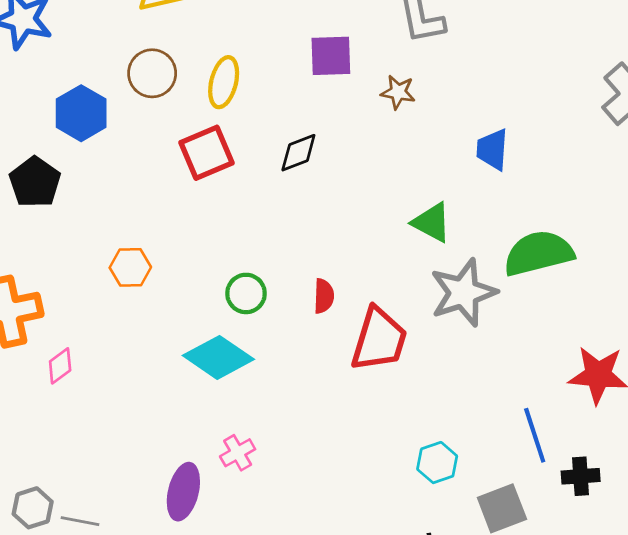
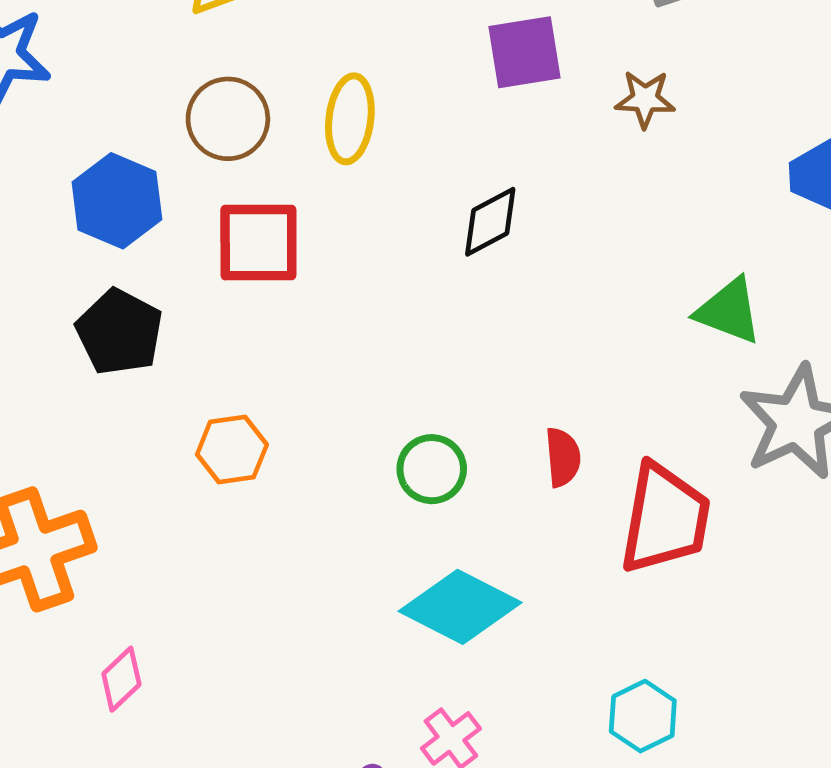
red square: (206, 153) -> (258, 243), moved, turned 30
black pentagon: (35, 182) -> (119, 332), moved
cyan diamond: (218, 357) -> (460, 607), moved
pink diamond: (60, 366) -> (121, 679), moved
cyan hexagon: (437, 463) -> (643, 716), moved

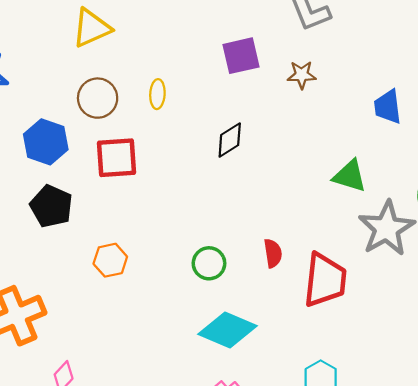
yellow ellipse: (350, 119) -> (157, 94), size x0.7

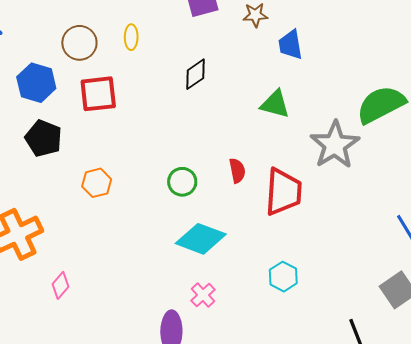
blue trapezoid: (388, 107) -> (290, 45), moved
green triangle: (350, 176) -> (275, 104), moved

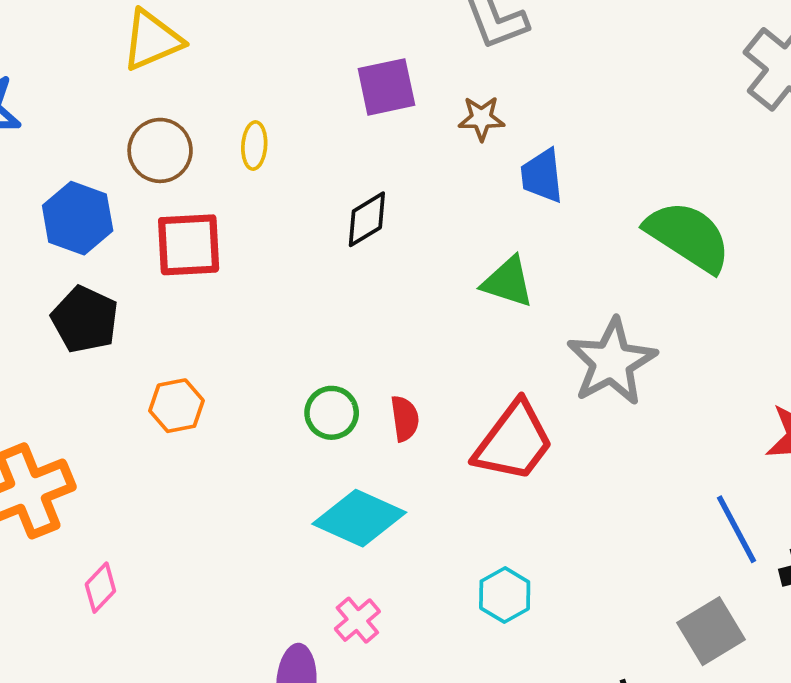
green semicircle: (381, 105) -> (688, 236), moved, turned 57
red semicircle: (237, 171) -> (405, 418), moved
red trapezoid: (283, 192) -> (514, 442), turned 30

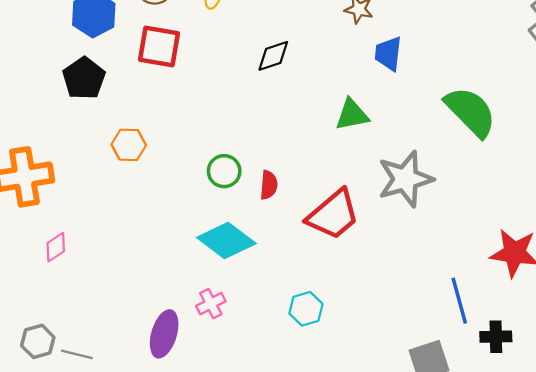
green triangle: (508, 282) -> (352, 115), turned -42

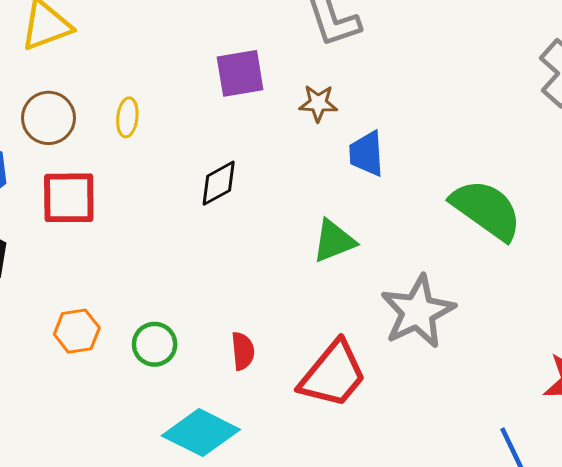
orange hexagon: (129, 145) -> (77, 331), moved
green circle: (224, 171) -> (155, 344), moved

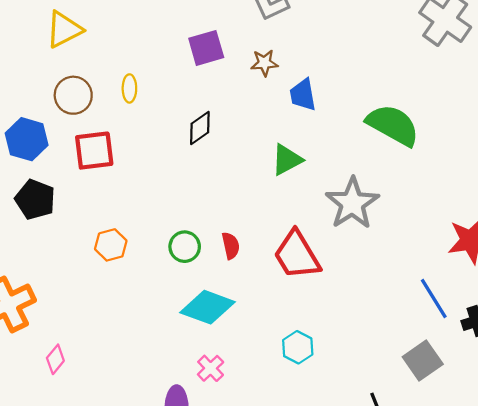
green circle: (155, 344) -> (185, 247), moved
red trapezoid: (333, 374) -> (297, 255), turned 116

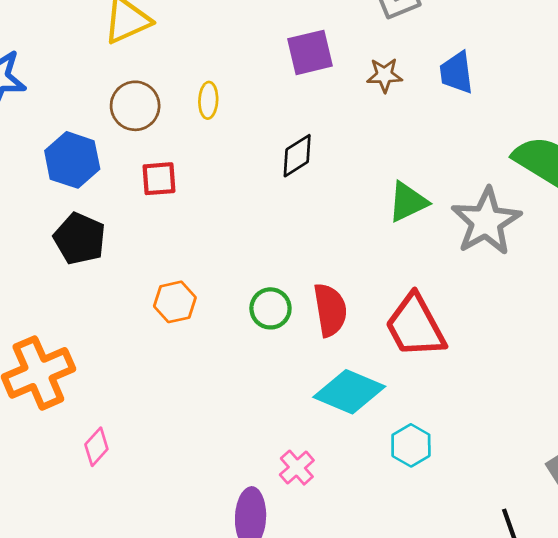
blue trapezoid: (303, 95) -> (457, 73), moved
red square: (94, 151) -> (159, 179), size x0.7
gray star: (352, 203) -> (486, 221), moved
red semicircle: (231, 246) -> (330, 310), size x1.5
cyan diamond: (207, 307) -> (349, 392), moved

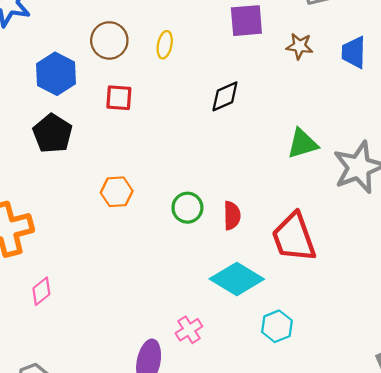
red semicircle: (330, 310) -> (232, 216), size x0.7

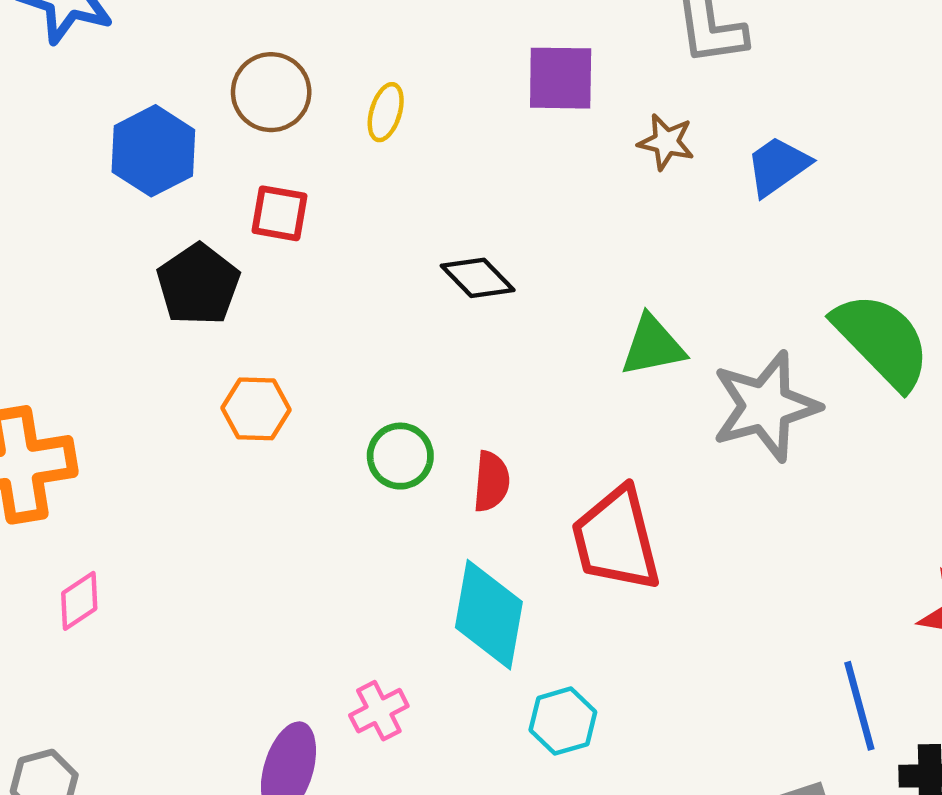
blue trapezoid: (354, 52) -> (778, 166), turned 48
black diamond: (225, 96) -> (478, 278), moved, turned 64
black pentagon: (53, 134) -> (198, 284), moved
cyan diamond: (237, 279) -> (489, 615), turned 63

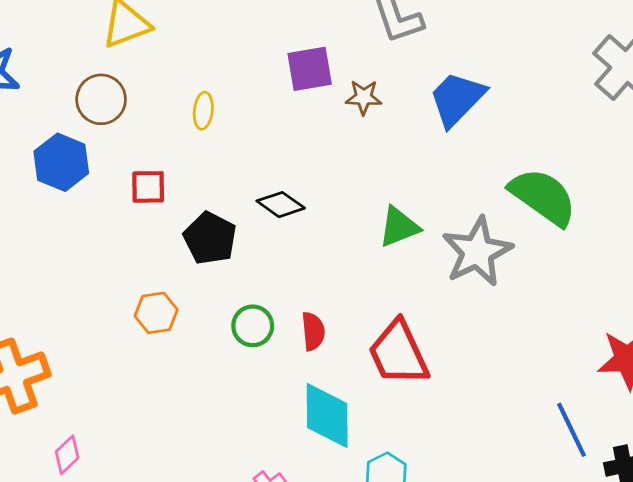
brown circle: (271, 92) -> (101, 99), moved
brown star: (666, 142) -> (364, 97), moved
blue trapezoid: (778, 166) -> (457, 99), size x1.4
black pentagon: (198, 284) -> (210, 238), moved

